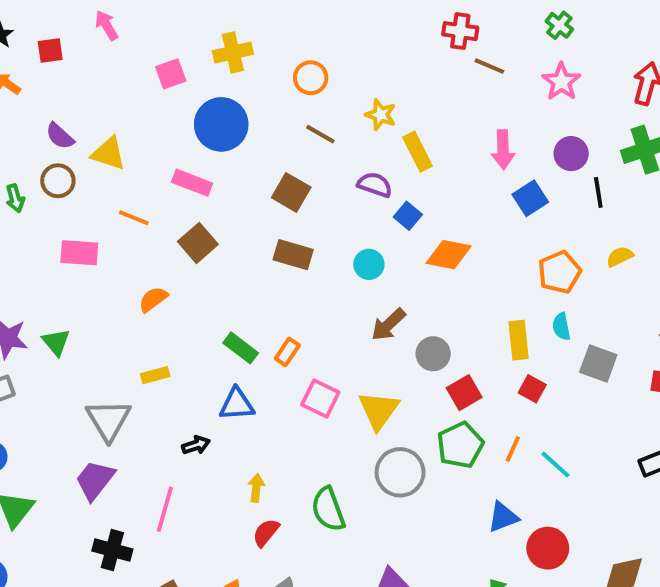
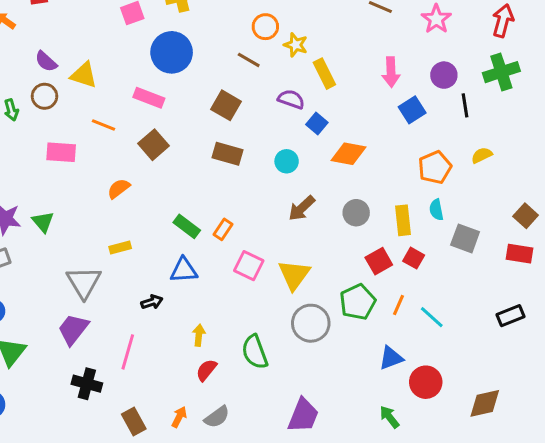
orange circle: (311, 78) -> (265, 27), moved
gray circle: (433, 354) -> (356, 213), moved
red square: (464, 393) -> (379, 261), moved

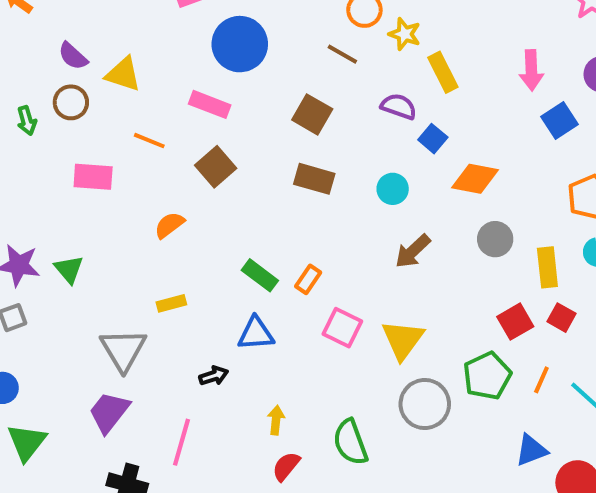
gray circle: (356, 213) -> (495, 239), moved

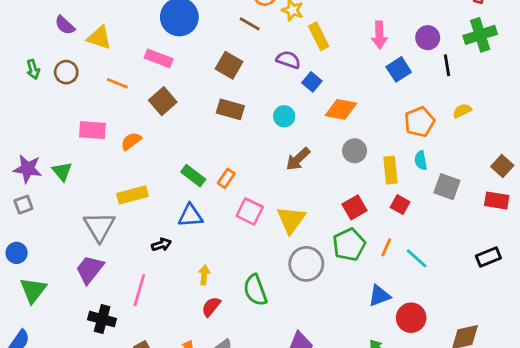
brown circle: (71, 102) -> (66, 72), moved
pink rectangle: (93, 177) -> (92, 130), moved
yellow rectangle: (171, 303) -> (132, 195), size x1.5
red square: (515, 322) -> (355, 207), moved

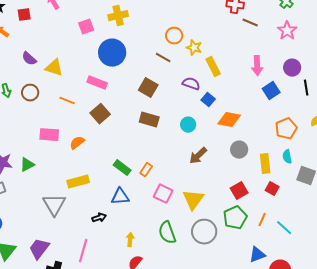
green triangle: (62, 171) -> (27, 165), turned 42
purple trapezoid: (90, 269) -> (39, 249), moved
green semicircle: (255, 290) -> (167, 233), moved

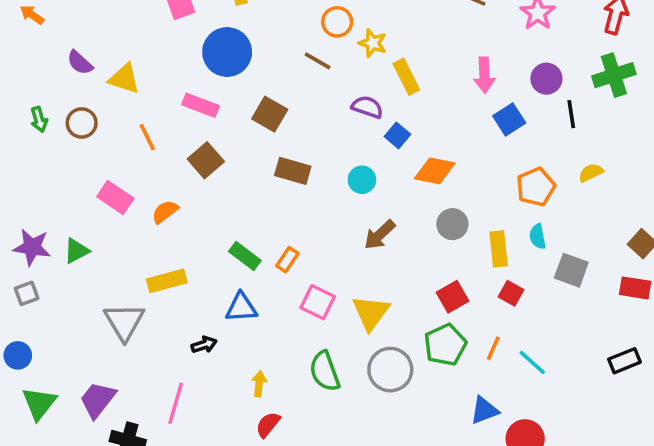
brown square: (148, 88) -> (270, 114), moved
orange line: (67, 101) -> (147, 137), turned 42
pink rectangle: (49, 135) -> (115, 197), turned 30

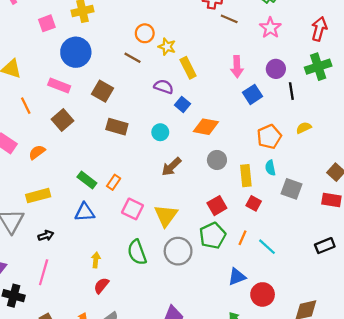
black arrow: (204, 345) -> (46, 236), moved

